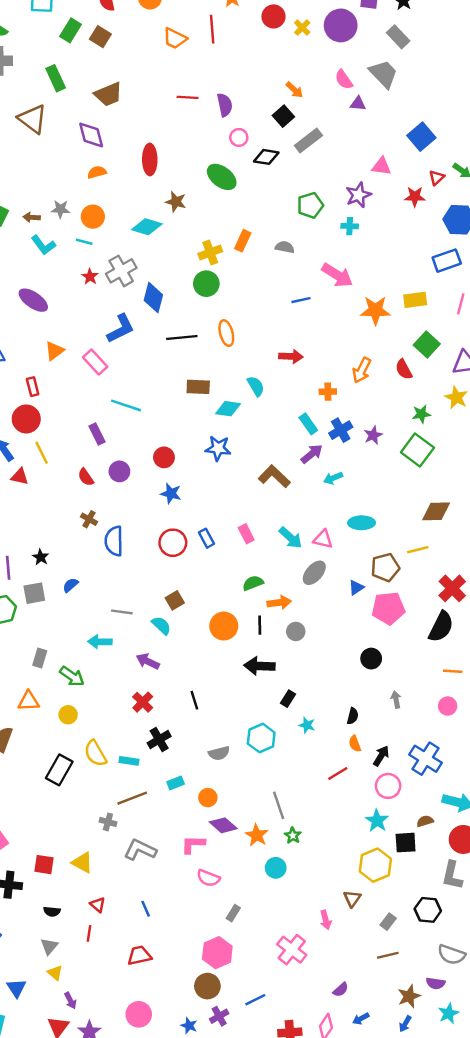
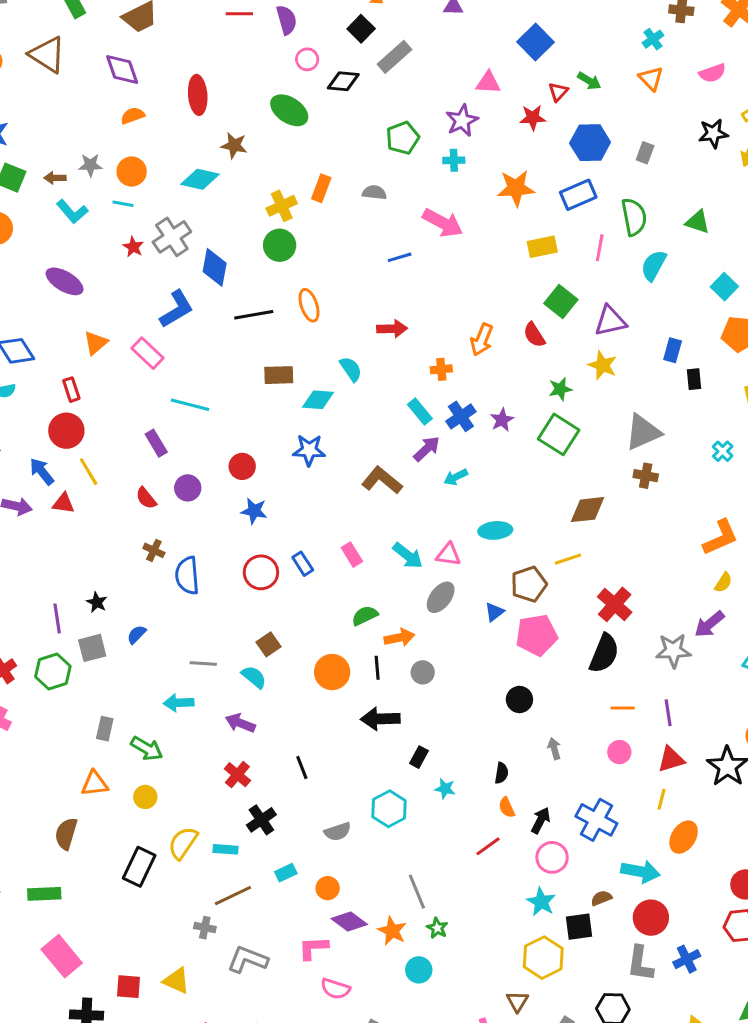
orange star: (375, 310) -> (516, 188), moved
yellow semicircle: (95, 753) -> (183, 843), turned 68

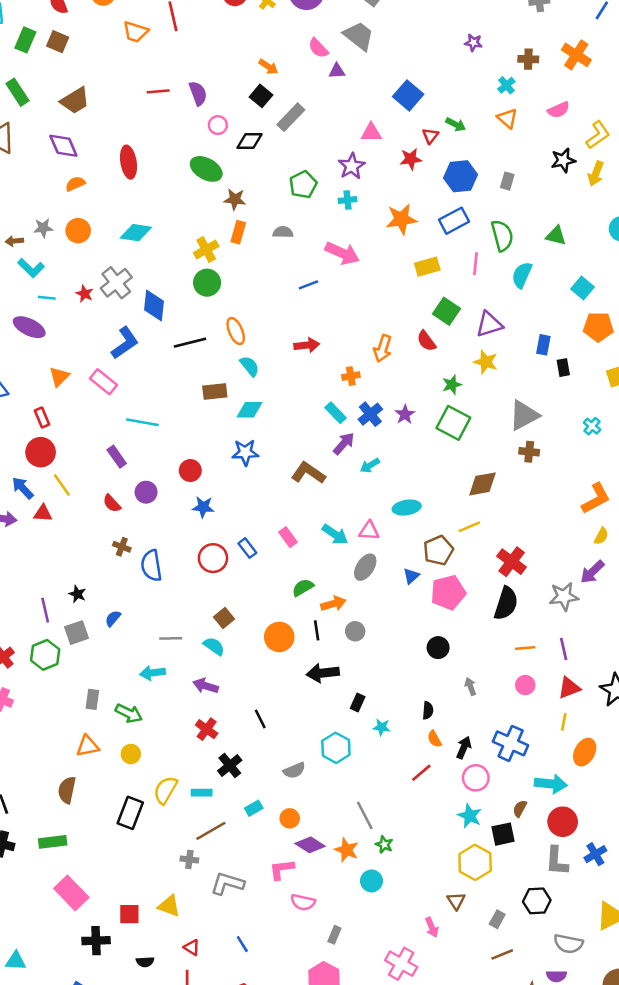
brown star: (234, 145) -> (235, 199), moved
cyan line: (123, 204) -> (47, 298), moved
cyan semicircle: (351, 369) -> (250, 366), moved
brown semicircle: (601, 898) -> (520, 809), turned -36

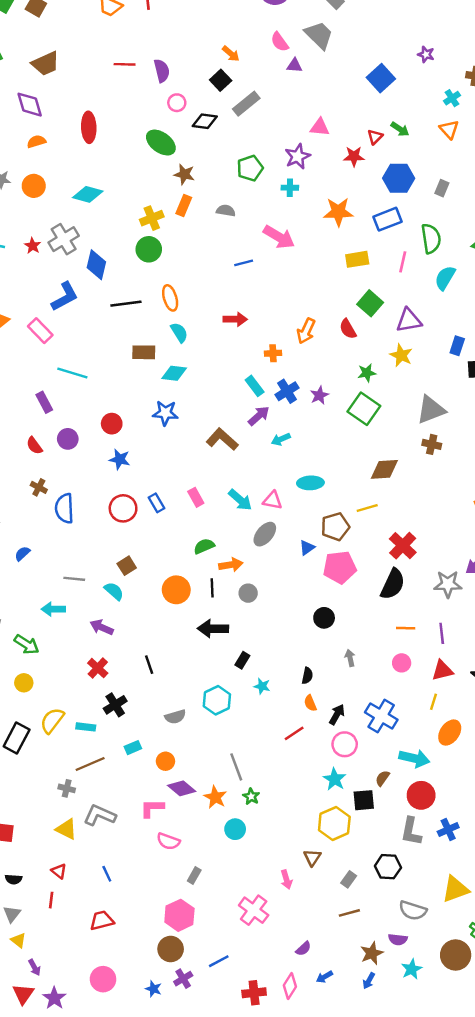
blue square: (408, 95) -> (381, 78), moved
yellow triangle: (169, 906) -> (66, 829), moved

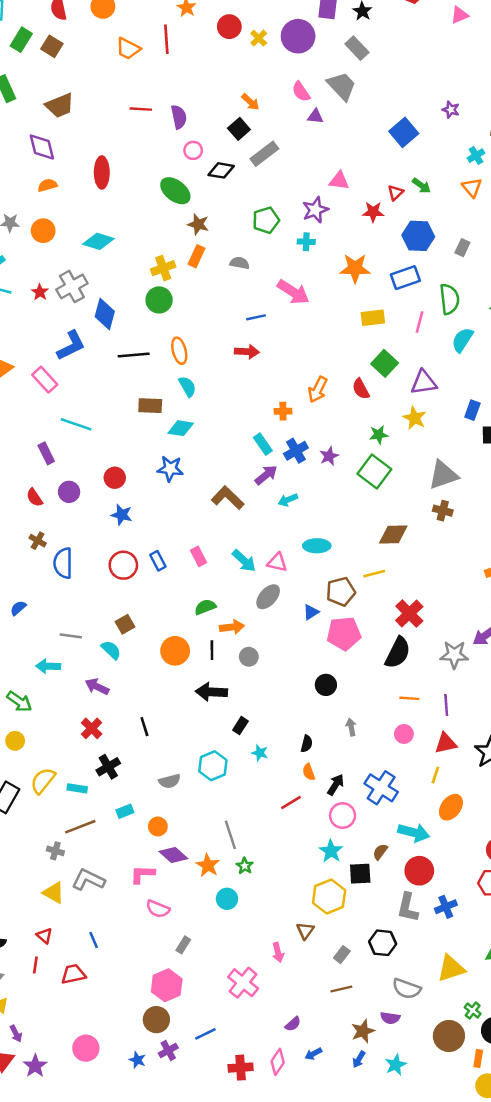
red arrow: (235, 319) -> (247, 352), moved
red trapezoid: (102, 921) -> (73, 974), moved
cyan star: (412, 969) -> (396, 1065), moved

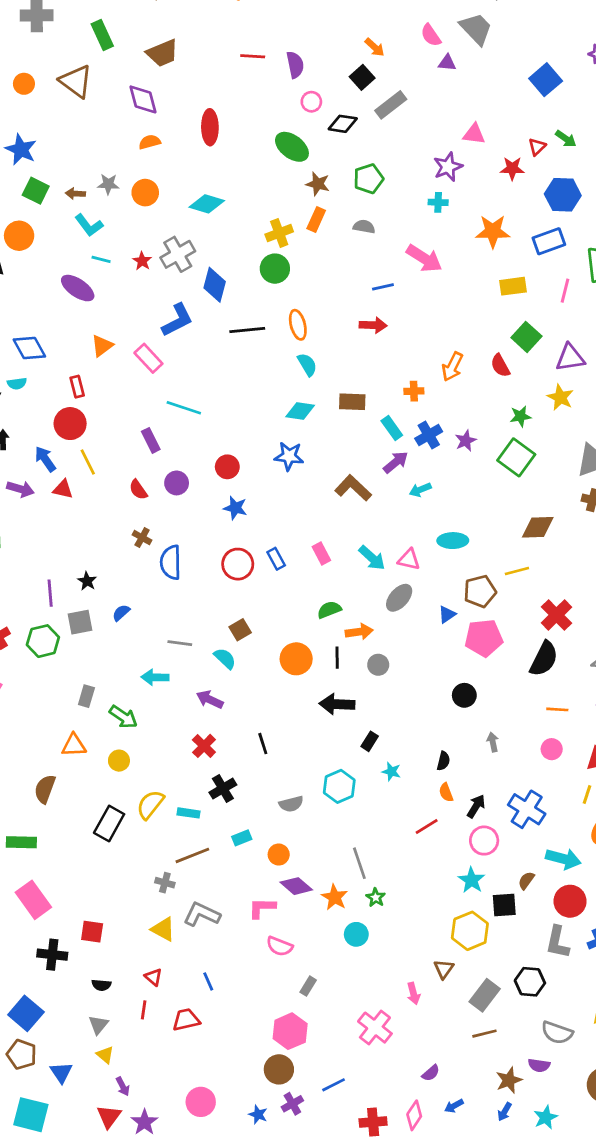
green pentagon: (266, 220) -> (368, 179), moved
brown rectangle: (150, 406) -> (352, 402), moved
gray rectangle: (342, 955) -> (485, 995), size x1.6

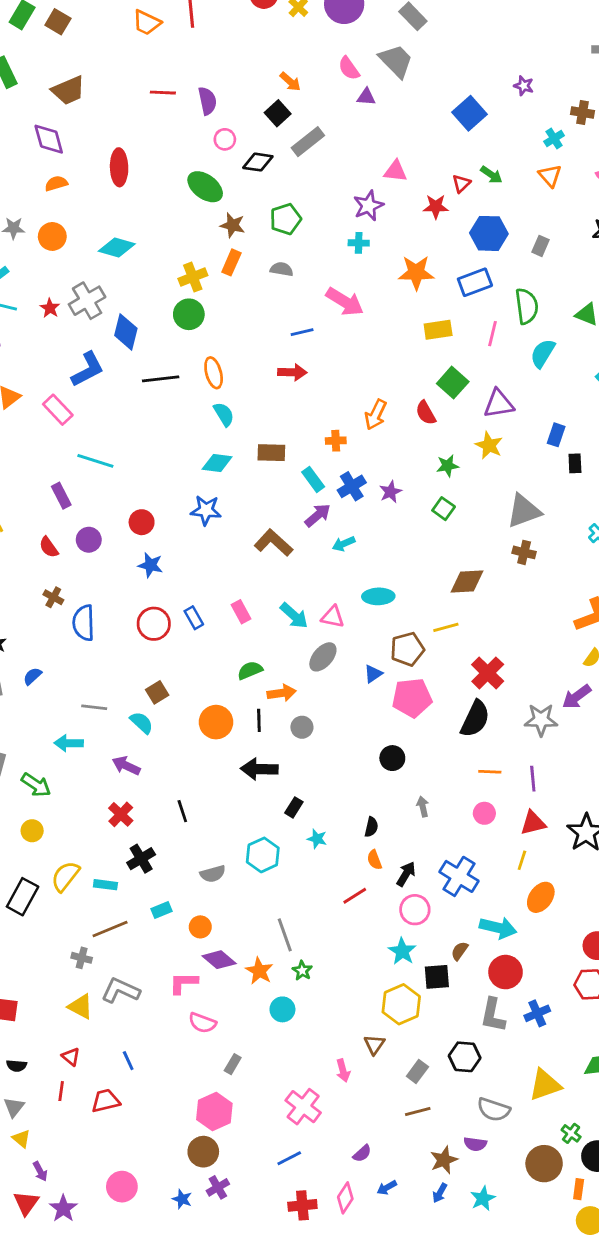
green square: (516, 457) -> (444, 509), size x0.6
gray rectangle: (485, 995) -> (417, 1071), size x0.7
blue line: (334, 1085) -> (289, 1158), moved

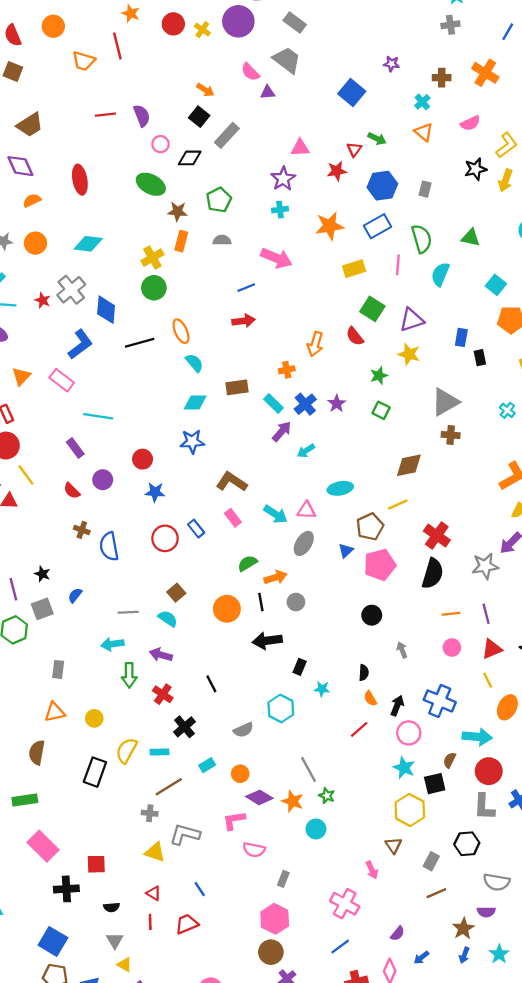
brown L-shape: (273, 543) -> (232, 482), moved
green arrow: (36, 785) -> (129, 675), moved, turned 65
yellow line: (522, 860) -> (488, 680), turned -35

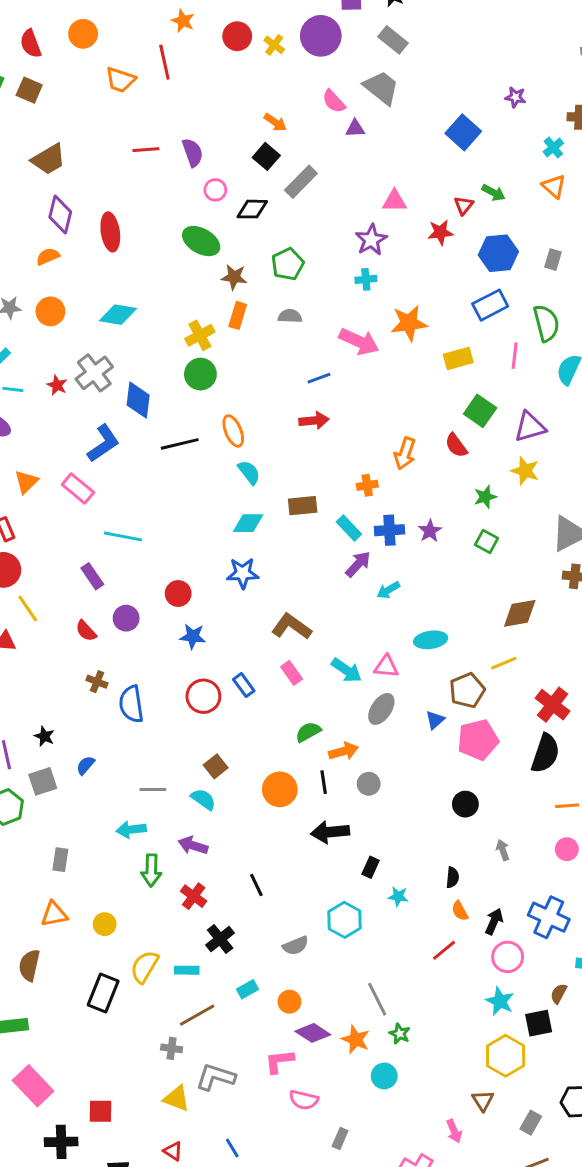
purple diamond: (20, 166) -> (60, 215), moved, turned 36
orange star: (330, 226) -> (409, 323), moved
blue cross: (305, 404) -> (389, 530), turned 35

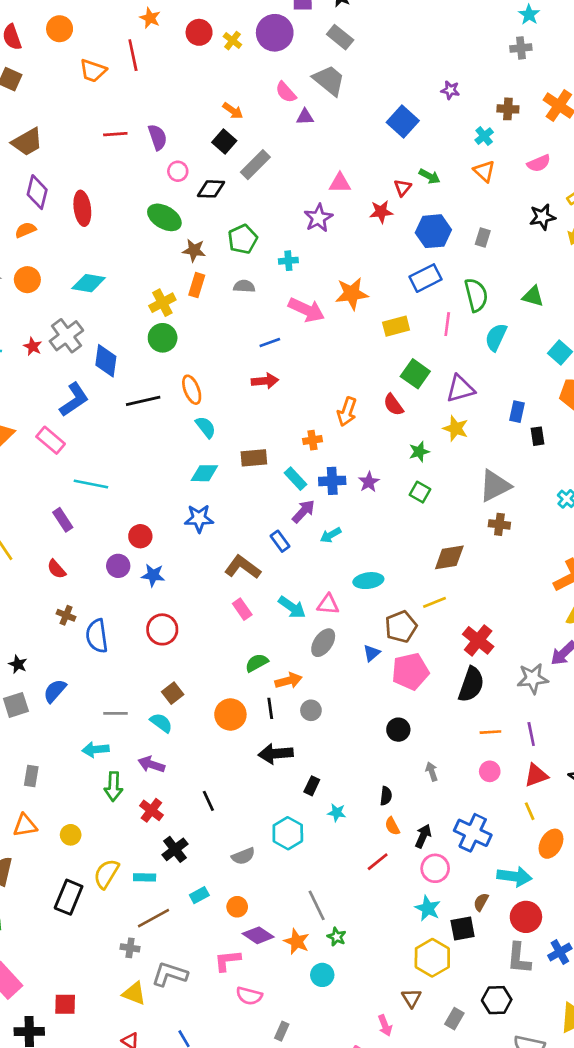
cyan cross: (366, 279) -> (288, 261), moved
purple circle: (126, 618) -> (118, 566), moved
blue rectangle: (244, 685) -> (280, 541), moved
blue semicircle: (85, 765) -> (55, 691), size x1.4

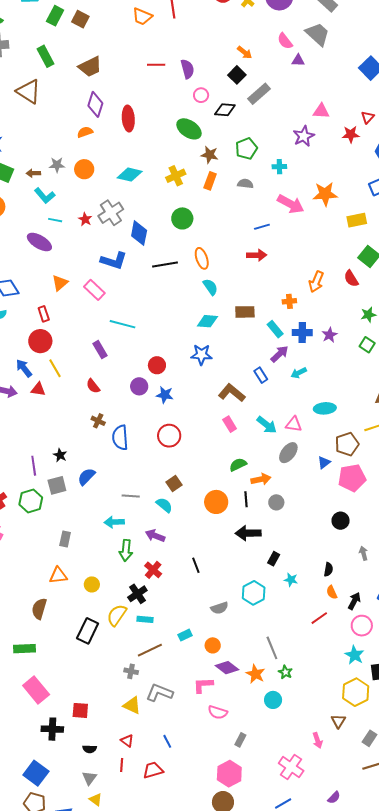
yellow cross: (162, 303) -> (176, 176), moved
blue L-shape: (74, 400) -> (114, 261), turned 48
black cross: (175, 849) -> (137, 594), moved

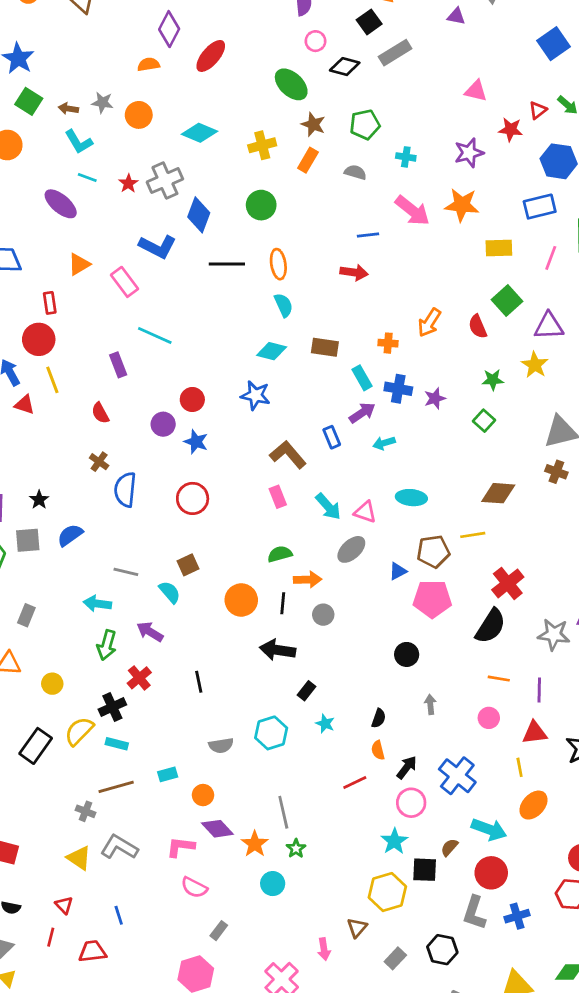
red ellipse: (128, 119) -> (211, 56), turned 35
purple star: (304, 136) -> (469, 153), moved

